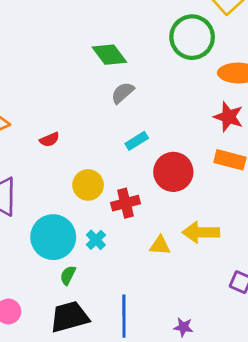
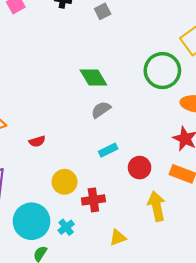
red circle: (173, 172) -> (140, 168), moved, size x0.7
yellow arrow: (201, 232) -> (157, 206), moved, turned 72
yellow triangle: (160, 245) -> (118, 237), turned -30

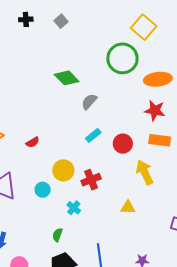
gray semicircle: (101, 110) -> (89, 102), moved
cyan circle: (32, 221) -> (43, 190), moved, size x0.5
yellow triangle: (118, 237) -> (128, 207), moved, turned 35

